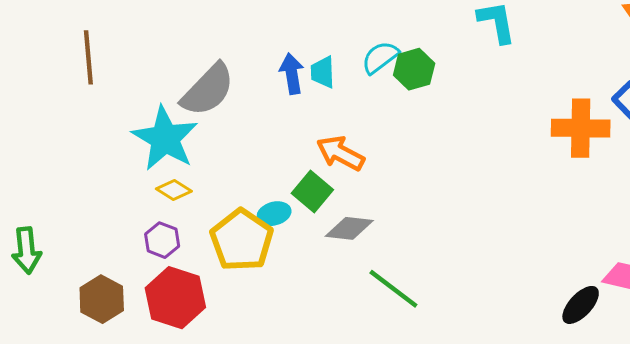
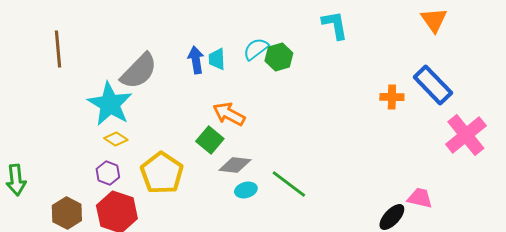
orange cross: (581, 128) -> (392, 97), size x0.6
cyan ellipse: (274, 214) -> (246, 190), moved
green line: (393, 289) -> (289, 184), moved

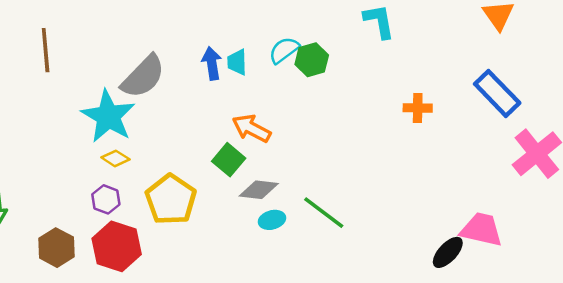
orange cross: (392, 97) -> (418, 108), moved
pink trapezoid: (420, 198) -> (481, 230), size x1.4

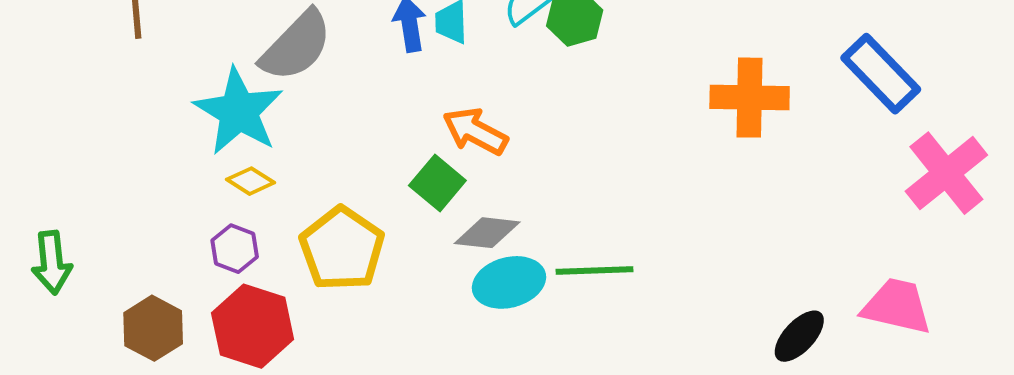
orange cross: (418, 108) -> (750, 98), size x1.6
green line: (324, 213) -> (594, 271), turned -39
cyan ellipse: (272, 220) -> (509, 282), size x1.6
pink trapezoid: (481, 230) -> (897, 306), moved

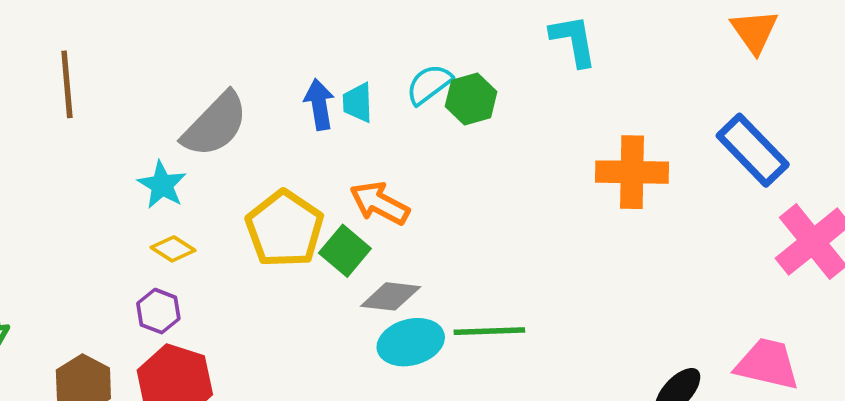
cyan star: (239, 111) -> (162, 185), size x0.6
yellow pentagon: (342, 249) -> (285, 229), moved

